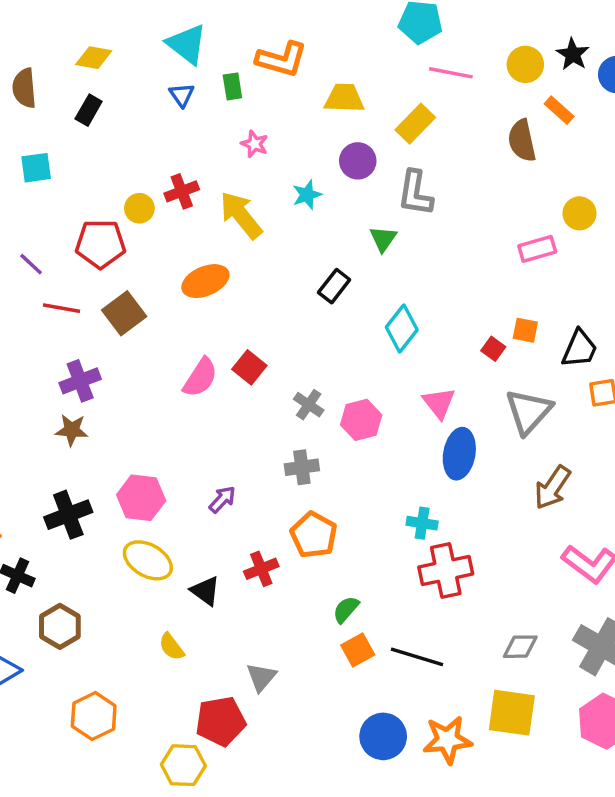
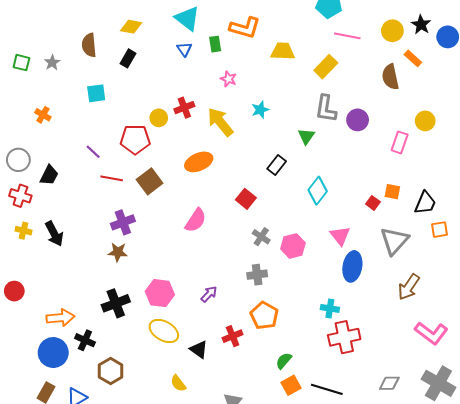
purple circle: (358, 161) -> (358, 120), moved
pink rectangle: (537, 249) -> (400, 142), turned -55
red square: (249, 367) -> (246, 199), moved

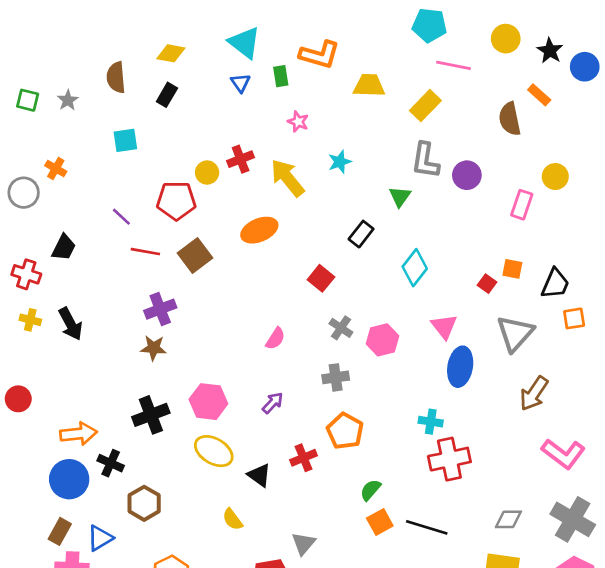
yellow circle: (392, 31) -> (506, 39), moved
gray circle: (18, 160) -> (24, 193), moved
pink semicircle: (196, 220) -> (275, 339), moved, size x0.7

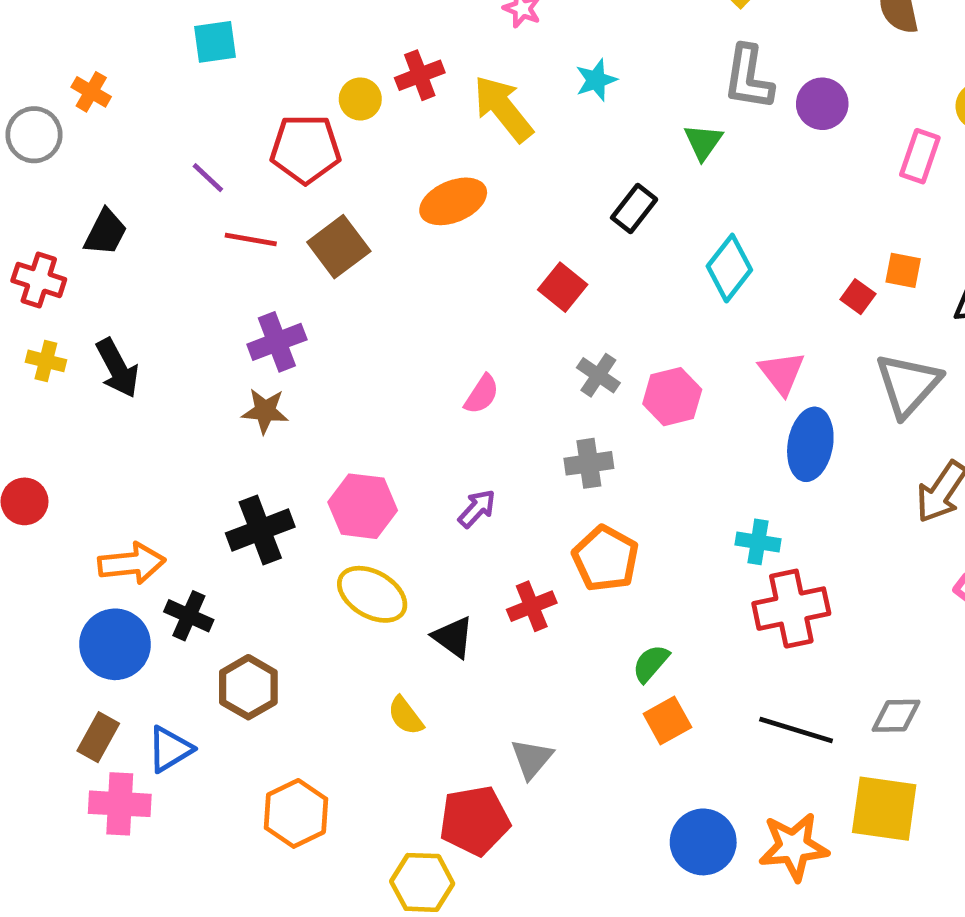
black line: (427, 527) -> (796, 730), moved

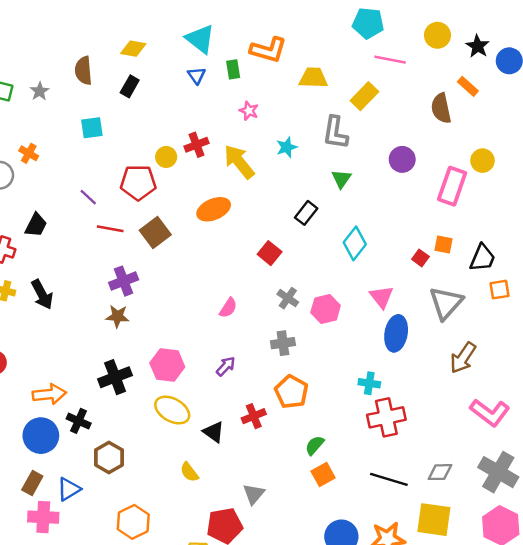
gray L-shape: (748, 78) -> (335, 133), moved
pink rectangle: (920, 156) -> (452, 186), size x1.4

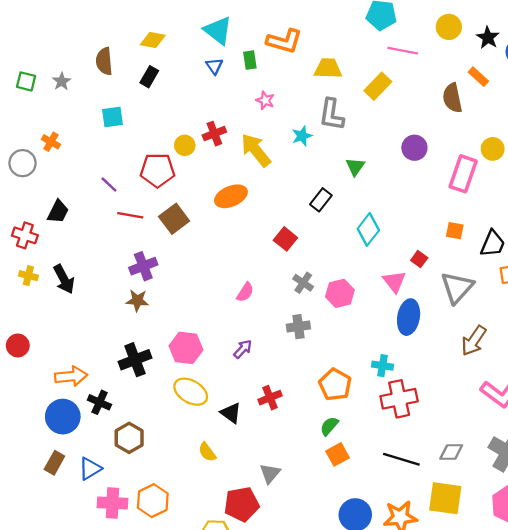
gray L-shape: (335, 133) -> (332, 115), moved
red square: (420, 258) -> (419, 259), moved
orange pentagon: (291, 392) -> (335, 385), moved
pink cross: (43, 517) -> (112, 503), moved

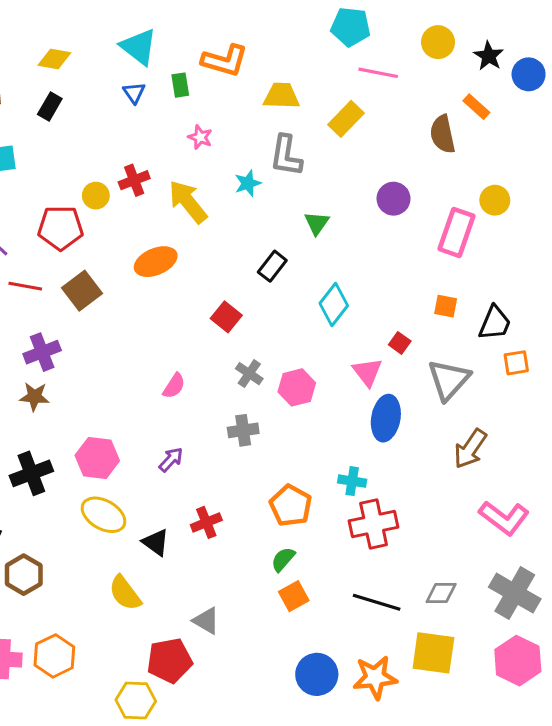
yellow semicircle: (207, 452) -> (125, 593), size x1.4
gray triangle: (270, 473) -> (206, 621), turned -40

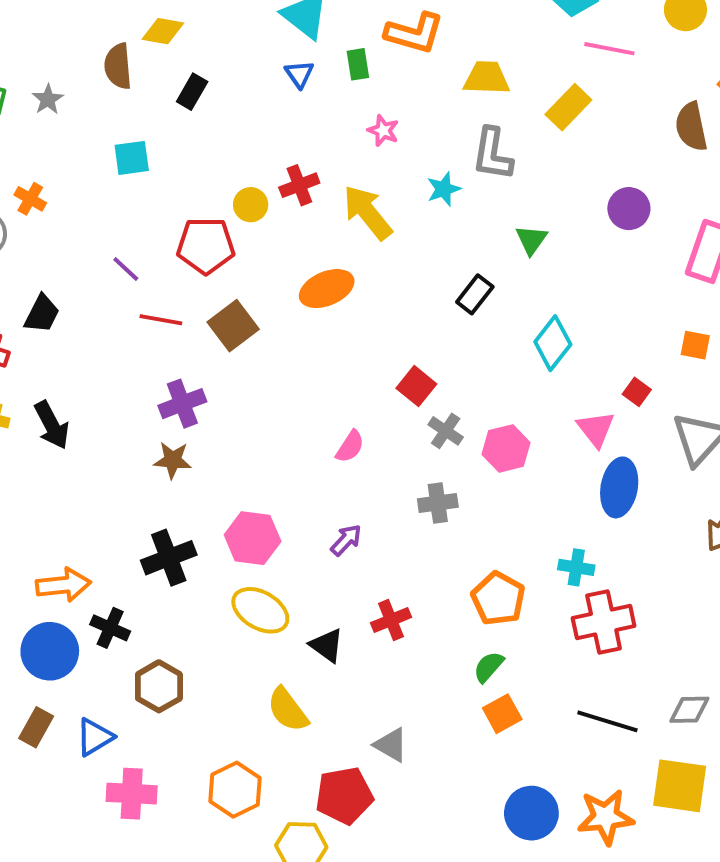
yellow diamond: (54, 59) -> (163, 31), moved
red square: (226, 317) -> (416, 386), moved
orange hexagon: (54, 656) -> (235, 790), moved

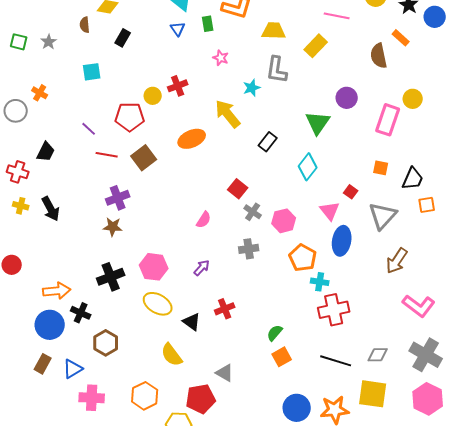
brown semicircle: (118, 66) -> (85, 25), size x0.7
yellow arrow: (368, 212) -> (228, 114), moved
green triangle: (531, 240) -> (318, 123), moved, size x1.5
orange pentagon: (498, 599) -> (303, 258), moved

